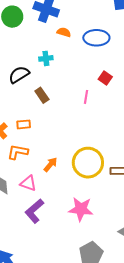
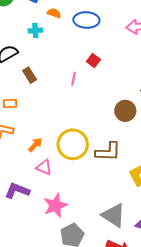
cyan cross: (46, 58) -> (35, 30), moved
pink triangle: (28, 183) -> (44, 167), moved
pink star: (81, 209) -> (55, 205), moved, turned -30
purple L-shape: (34, 211) -> (17, 191), turned 60

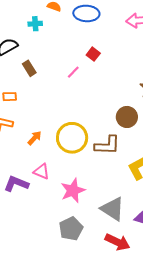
pink line: (74, 79) -> (73, 72), turned 32
brown circle: (125, 111) -> (127, 117), moved
pink triangle: (44, 167) -> (41, 171), moved
pink star: (55, 205) -> (73, 191), moved

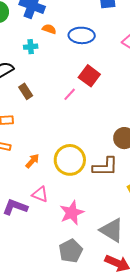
red square: (93, 54) -> (89, 76), size x1.5

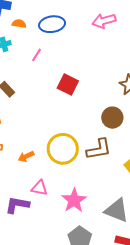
red square: (89, 76) -> (68, 85), moved
pink line: (70, 94) -> (36, 55), moved
orange arrow: (32, 161) -> (26, 156), turned -147

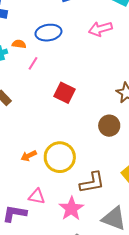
orange semicircle: (19, 24) -> (19, 44), moved
brown L-shape: (99, 149) -> (92, 183), moved
orange arrow: (26, 156) -> (29, 156), moved

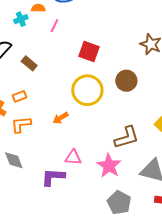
brown circle: (109, 126) -> (126, 81), moved
yellow circle: (60, 157) -> (87, 90), moved

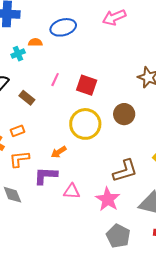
pink line: (54, 26) -> (55, 80), moved
purple L-shape: (53, 177) -> (46, 176), moved

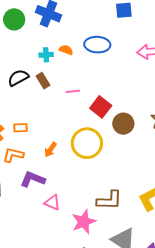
pink line: (55, 80) -> (73, 91), turned 40
brown rectangle: (27, 98) -> (43, 81), moved
brown circle: (124, 114) -> (123, 124), moved
orange arrow: (59, 152) -> (50, 150), moved, turned -42

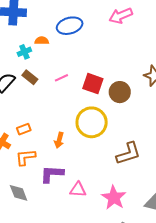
brown L-shape: (109, 200) -> (128, 153), moved

